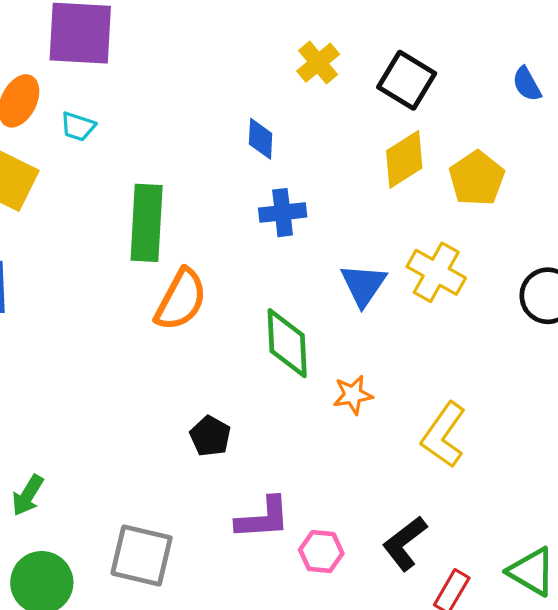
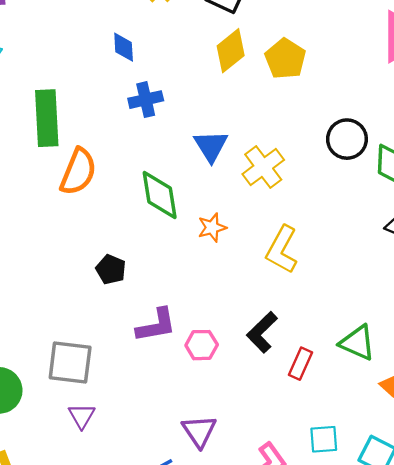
yellow cross: (436, 272) -> (263, 167), moved, turned 30

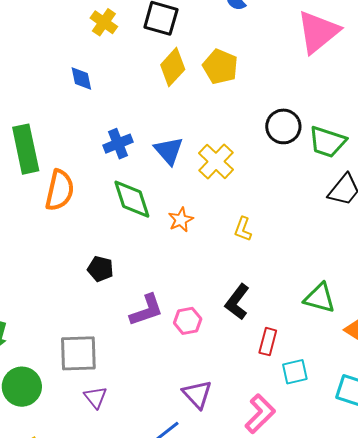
blue cross: (146, 100) -> (118, 144), moved
yellow L-shape: (282, 250) -> (243, 229), size x0.6
red rectangle: (300, 364) -> (268, 342), moved
cyan square: (324, 439) -> (295, 372), moved

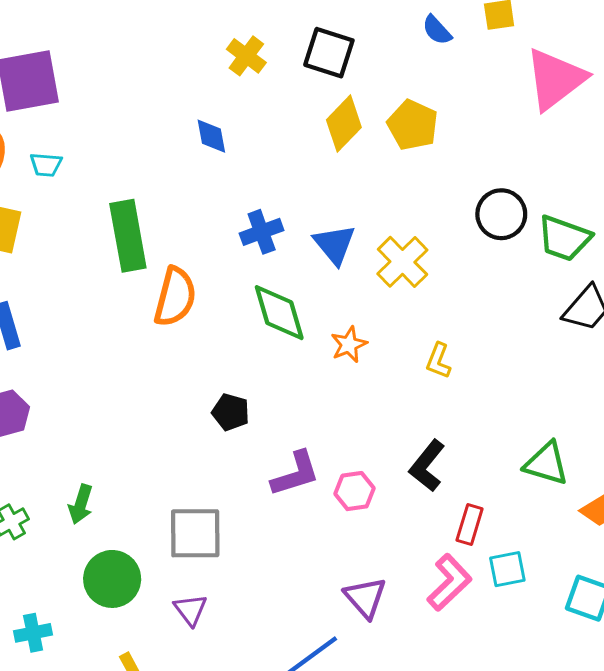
purple triangle: (95, 397) -> (190, 610), moved
pink L-shape: (260, 414) -> (449, 582), moved

